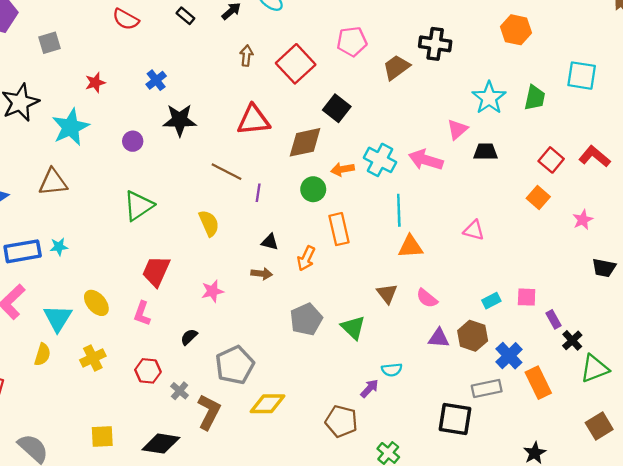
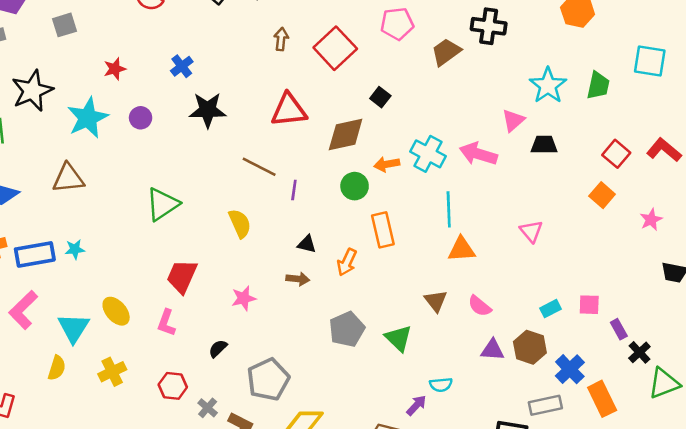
black square: (337, 108) -> (380, 97), size x0.7
purple circle: (133, 141) -> (141, 118), moved
pink triangle: (474, 230) -> (531, 231), turned 35

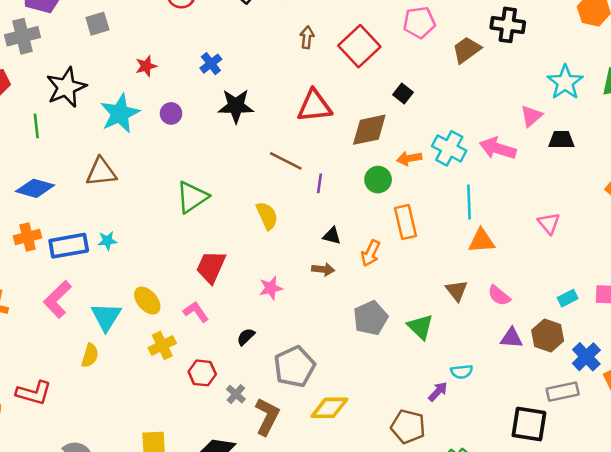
pink L-shape: (166, 323) -> (196, 312), turned 125
yellow cross: (112, 372) -> (162, 345), moved

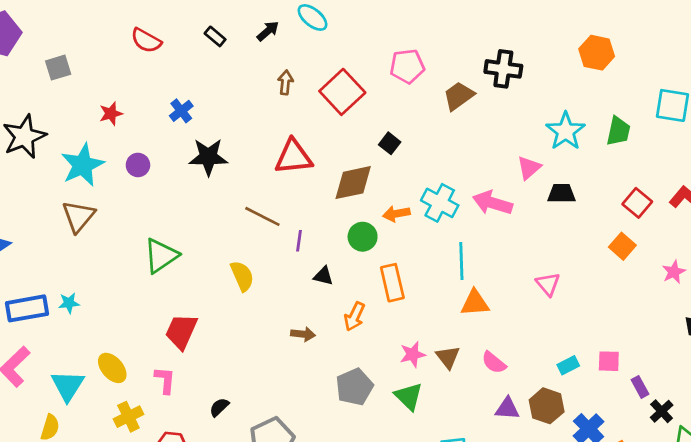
brown triangle: (101, 172) -> (78, 216), moved, turned -44
black triangle: (332, 236) -> (323, 276), moved
pink star: (271, 288) -> (413, 354), moved
pink L-shape: (196, 312) -> (165, 380), turned 40

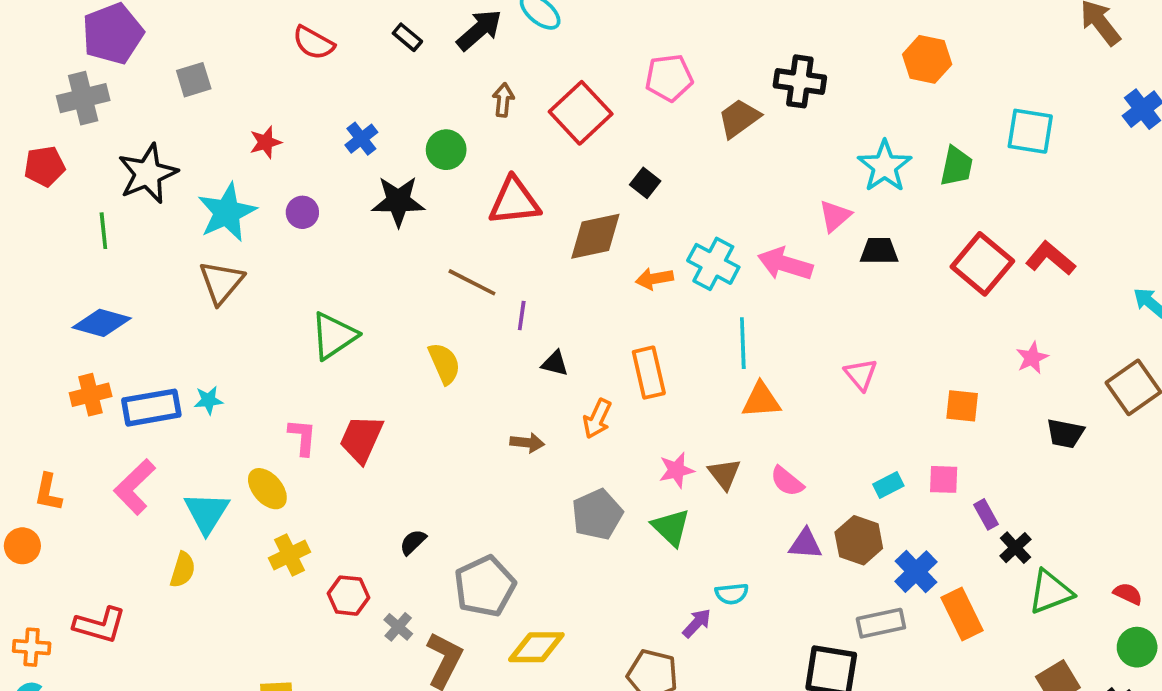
black arrow: (268, 31) -> (479, 30), size x1.5
red square: (637, 203) -> (982, 264), size x1.5
green circle: (363, 237) -> (446, 150), moved
orange square: (622, 246) -> (962, 406), moved, turned -35
pink L-shape: (165, 380) -> (302, 437), moved

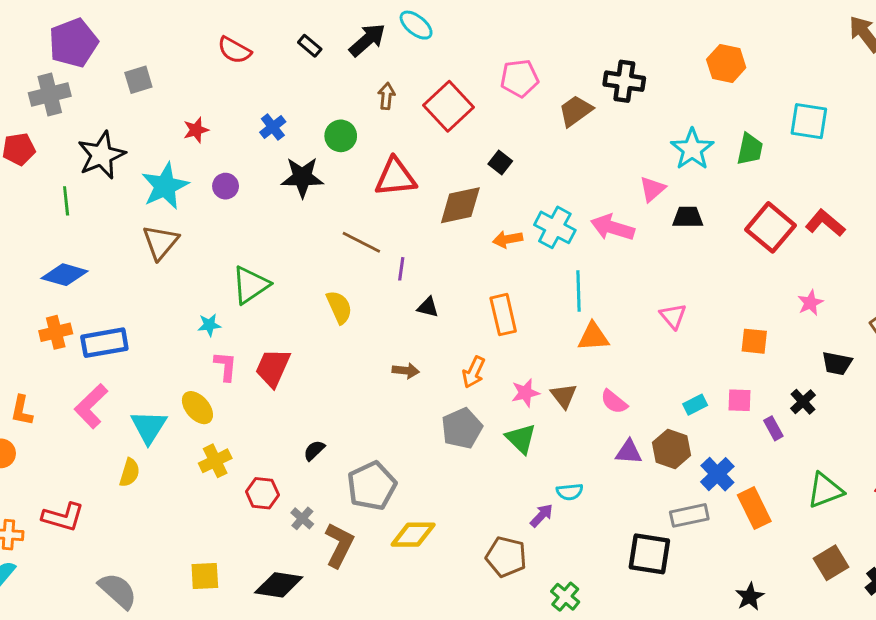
cyan star: (208, 400) -> (209, 325), moved
orange arrow: (597, 419) -> (474, 372), moved
black cross: (1015, 548) -> (803, 402), moved

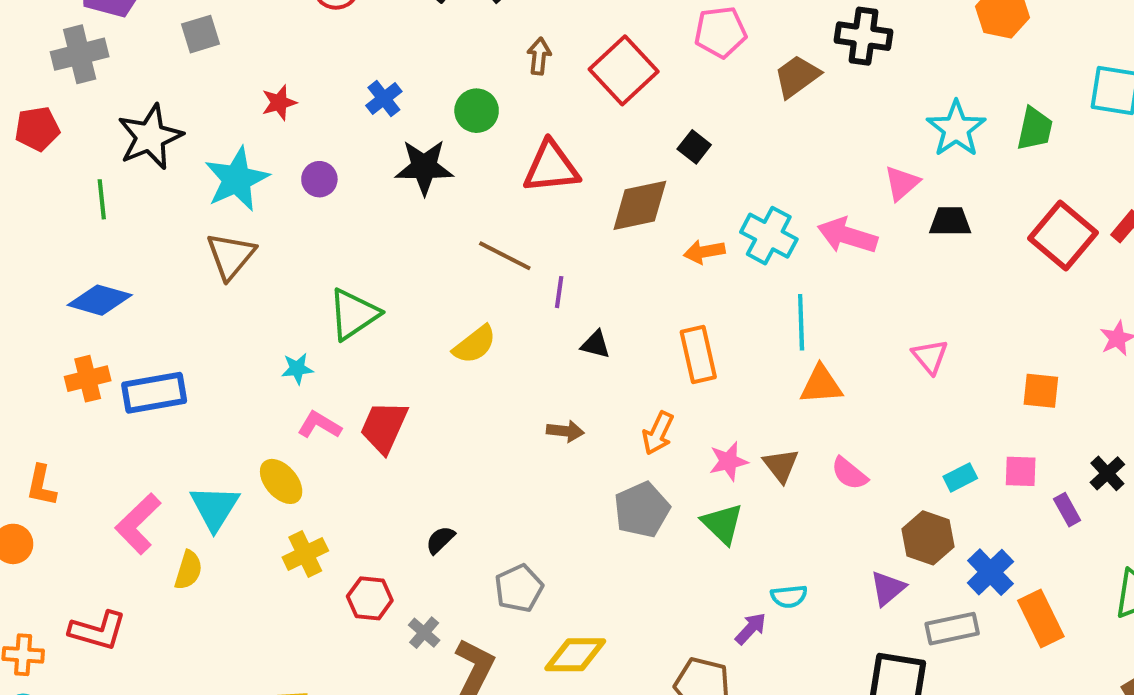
yellow semicircle: (339, 307) -> (475, 344), turned 76
pink L-shape: (226, 366) -> (319, 425), turned -64
pink L-shape: (91, 406) -> (138, 524), moved
purple triangle: (629, 452) -> (888, 588), moved, turned -44
gray pentagon: (372, 486) -> (519, 588), size x0.7

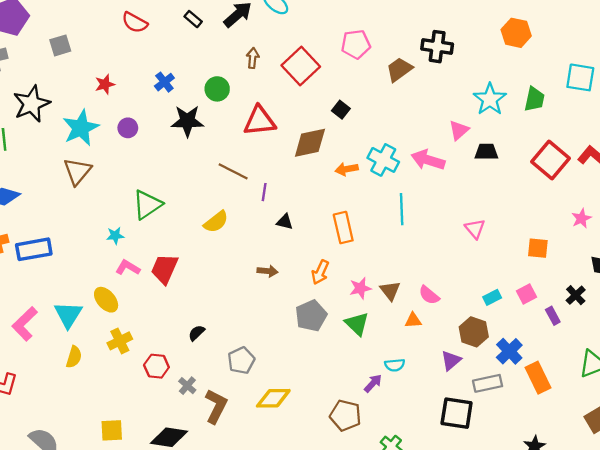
orange triangle: (821, 385) -> (413, 320), moved, size x0.7
pink square: (1021, 471) -> (526, 294), turned -30
yellow semicircle: (188, 570) -> (74, 357), moved

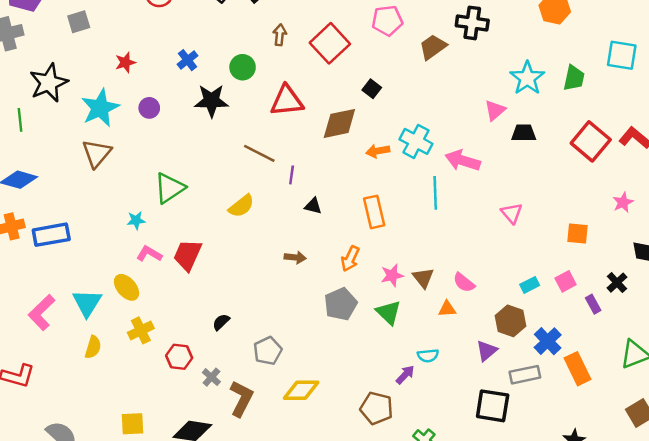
pink arrow: (428, 160) -> (463, 161), moved

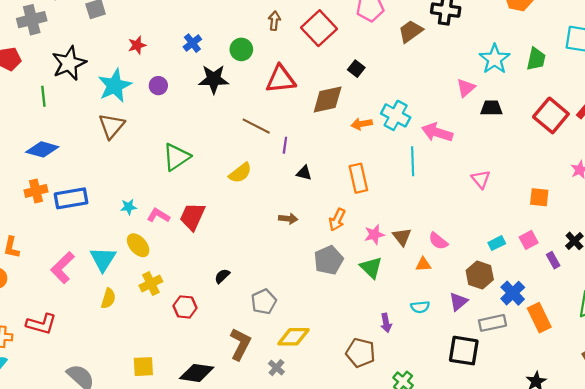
cyan star: (136, 220) -> (129, 207), moved
cyan semicircle: (428, 356) -> (420, 307), moved
purple arrow: (405, 375) -> (386, 323), turned 126
gray cross: (211, 377) -> (276, 368), moved

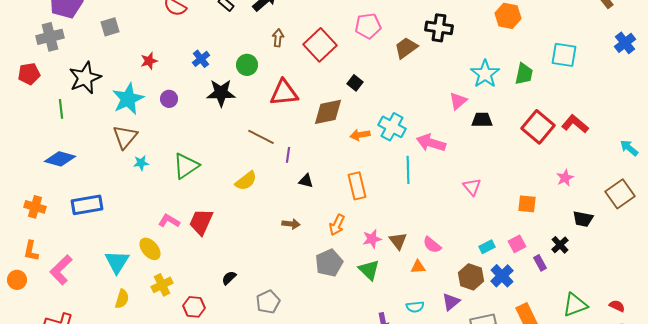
orange cross: (36, 191) -> (35, 207), moved, turned 30
cyan star: (129, 207) -> (141, 163), moved
pink L-shape: (63, 268) -> (61, 270), moved
blue cross: (513, 293) -> (502, 276), moved

